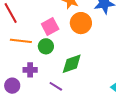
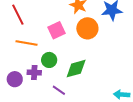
green circle: (46, 46) -> (49, 60), moved
purple circle: (12, 86) -> (15, 79), moved

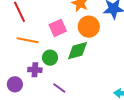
green diamond: (76, 69) -> (78, 51), moved
purple circle: (15, 79) -> (15, 84), moved

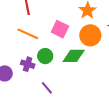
pink square: (58, 28) -> (60, 29), turned 36

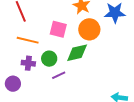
purple cross: (28, 64) -> (28, 63), moved
purple line: (47, 88) -> (59, 75), moved, turned -64

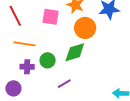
pink square: (58, 29) -> (51, 17), moved
purple line: (59, 75) -> (64, 84), moved

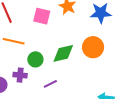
orange circle: (85, 28) -> (93, 47), moved
purple cross: (27, 67) -> (20, 75), moved

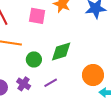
orange circle: (93, 47) -> (93, 75), moved
purple cross: (20, 75) -> (24, 84), moved, turned 32

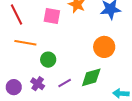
green diamond: (61, 51) -> (91, 77), moved
orange circle: (93, 75) -> (104, 47), moved

